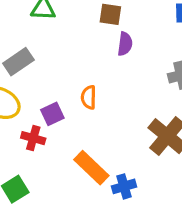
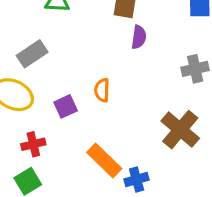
red cross: (33, 138) -> (33, 144), moved, turned -30

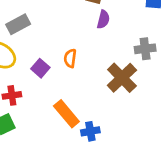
purple square: (66, 106) -> (40, 68), turned -30
brown cross: (180, 130) -> (122, 78), moved

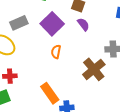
purple semicircle: (103, 19) -> (83, 24), turned -56
purple square: (40, 68) -> (52, 24), moved, size x1.6

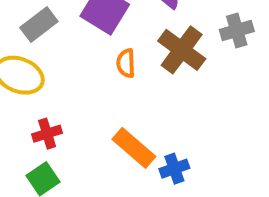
brown cross: (94, 69) -> (182, 50), moved

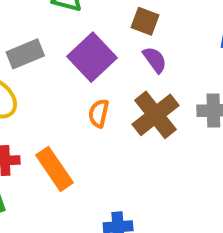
orange rectangle: (134, 148) -> (55, 169), moved

